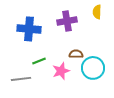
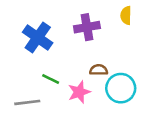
blue cross: (29, 29) -> (38, 37), turned 30
green line: (39, 61) -> (51, 79), turned 48

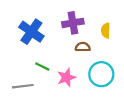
yellow semicircle: (126, 15) -> (106, 31), moved
brown semicircle: (99, 70) -> (83, 47), moved

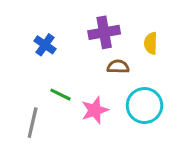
blue cross: (31, 32) -> (45, 45), size x0.6
gray line: (23, 86) -> (33, 123), turned -70

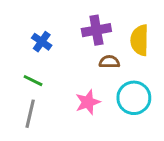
yellow semicircle: (151, 43) -> (140, 40), size x1.5
green line: (61, 95) -> (33, 81), moved

